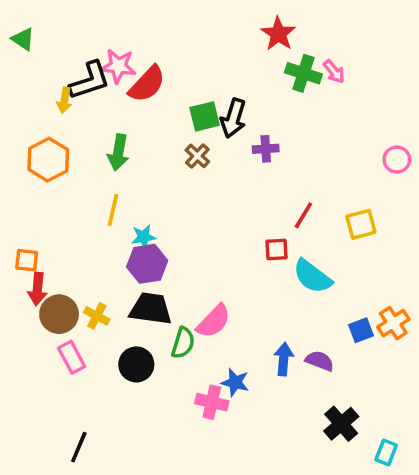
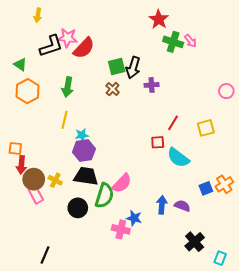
green triangle: (23, 39) -> (20, 64), moved
yellow arrow: (64, 100) -> (38, 15), moved
green semicircle: (183, 343) -> (104, 196), size x1.4
pink rectangle: (72, 357) -> (36, 195), moved

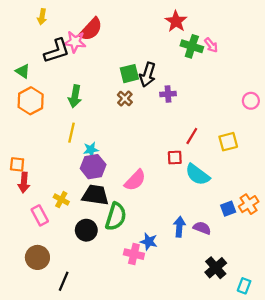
red semicircle: (84, 48) -> (91, 29), moved
brown circle: (34, 179) -> (37, 257), moved
pink semicircle: (122, 183) -> (135, 180), moved
black line: (45, 255) -> (64, 281), moved

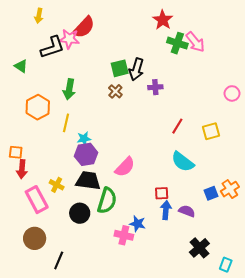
pink arrow: (211, 45) -> (195, 42), size x1.5
orange hexagon: (31, 101) -> (38, 107), moved
red square: (175, 158) -> (162, 193), moved
pink rectangle: (40, 215) -> (37, 200), size x1.4

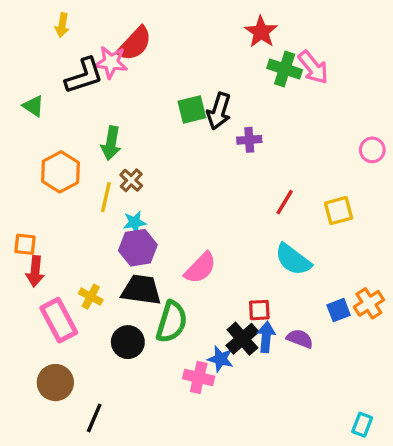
brown cross: (115, 91) -> (131, 180), moved
black cross: (199, 248) -> (242, 339), moved

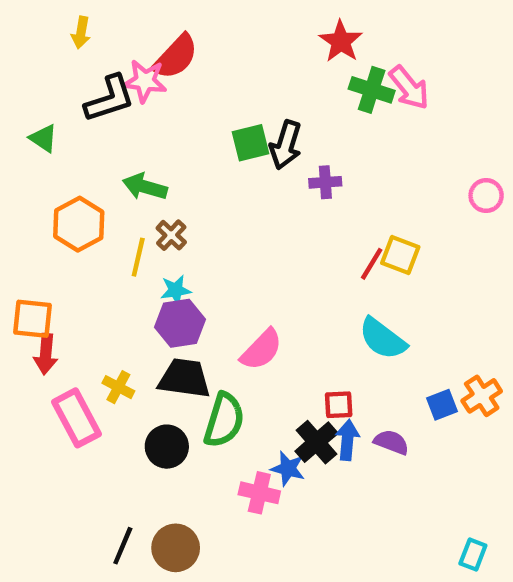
green arrow: (111, 143) -> (145, 187), turned 96
yellow square: (339, 211) -> (400, 255), moved, turned 36
orange square: (25, 244) -> (32, 319), size x1.4
brown circle: (55, 383) -> (176, 548), moved

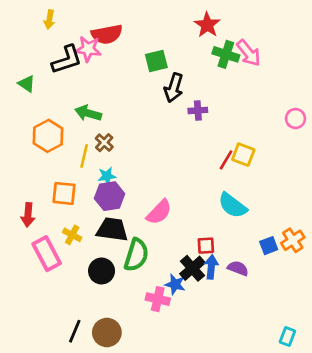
red semicircle: (176, 57) -> (107, 34), turned 36
green square: (250, 143) -> (156, 61), moved
orange square: (32, 319) -> (64, 193), moved

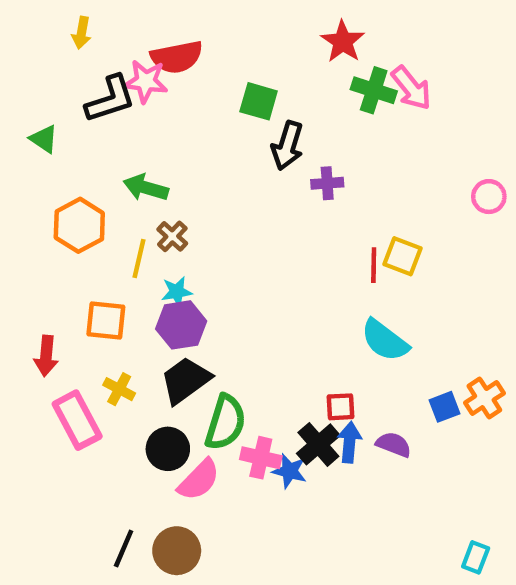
green square: (156, 61) -> (259, 101), turned 30
red line: (226, 160) -> (374, 265), turned -30
pink semicircle: (159, 212) -> (199, 480), moved
black trapezoid: (112, 230) -> (186, 380), turned -44
pink cross: (158, 299) -> (261, 458), moved

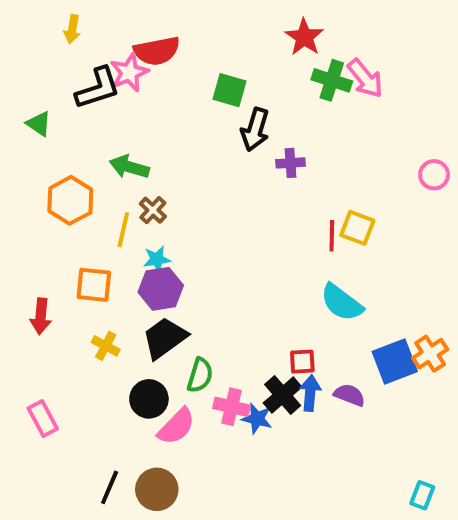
pink star: (146, 81) -> (129, 72), turned -30
blue square: (445, 407) -> (395, 362), size x1.6
pink rectangle: (77, 420) -> (43, 419), moved, size x0.7
green semicircle: (225, 422) -> (200, 375), size x0.7

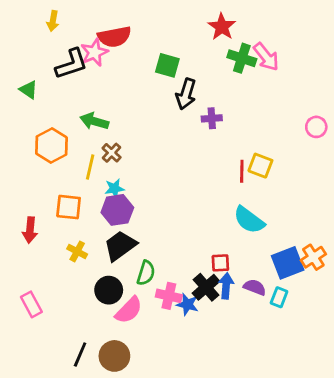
cyan rectangle: (422, 495) -> (279, 297), moved

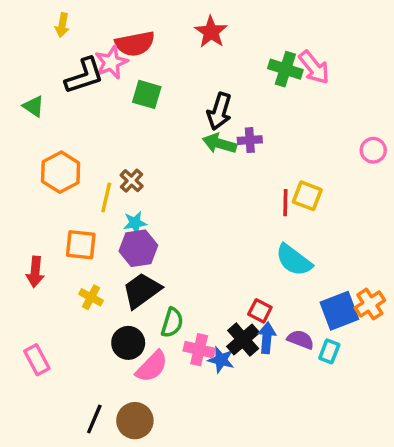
red star: (222, 27) -> (211, 32), moved
green square: (167, 65) -> (147, 94), moved
green arrow: (94, 121) -> (219, 143), moved
red square: (220, 263) -> (260, 311), turned 30

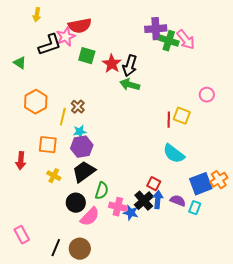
red star: (211, 32) -> (112, 64), moved
purple cross: (250, 140) -> (156, 29), moved, size x1.5
pink circle: (373, 150) -> (207, 95), moved
pink rectangle: (37, 360) -> (22, 235), moved

